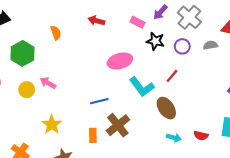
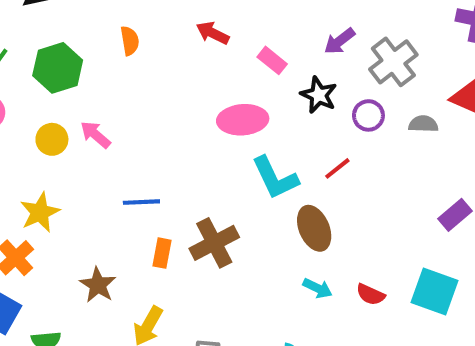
pink rectangle: (137, 22) -> (272, 60), moved
blue line: (99, 101) -> (141, 202), moved
yellow star: (52, 124) -> (40, 212), moved

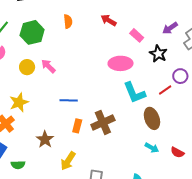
purple circle: (368, 115) -> (180, 76), moved

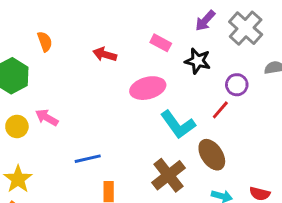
red arrow: (109, 20) -> (105, 54), moved
orange semicircle: (68, 21) -> (45, 42), moved
brown cross: (103, 122) -> (168, 175), moved

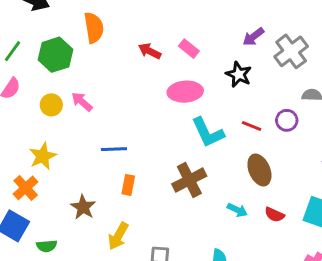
orange semicircle: (45, 42) -> (94, 28), size x1.5
pink rectangle: (161, 43) -> (189, 49), moved
purple circle: (237, 85) -> (287, 120), moved
red line: (220, 110) -> (252, 126), turned 60
brown ellipse: (212, 155) -> (259, 170), moved

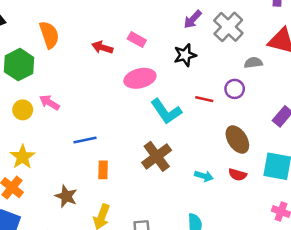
black star: (239, 74) -> (185, 55), turned -30
brown ellipse: (259, 170) -> (237, 139), moved

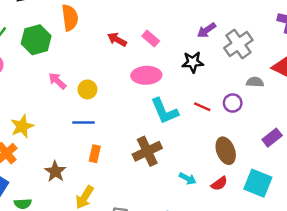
yellow circle: (23, 110) -> (87, 89), moved
red semicircle: (238, 175) -> (219, 184), turned -63

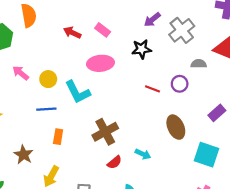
cyan L-shape: (164, 111) -> (78, 92), moved
red semicircle: (219, 184) -> (115, 162), moved

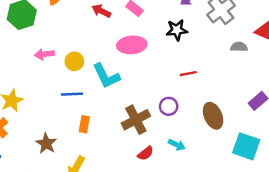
pink arrow: (21, 73) -> (44, 54), turned -48
purple circle: (180, 84) -> (169, 106), moved
red line: (152, 89) -> (188, 74), turned -32

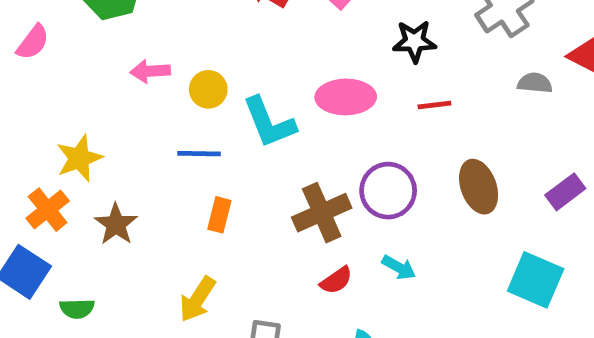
pink ellipse: (132, 45) -> (346, 97), moved
red line: (188, 74) -> (434, 105), moved
purple circle: (169, 106) -> (388, 191), size x1.5
brown ellipse: (213, 116) -> (479, 187), moved
brown star: (46, 143) -> (116, 224), moved

